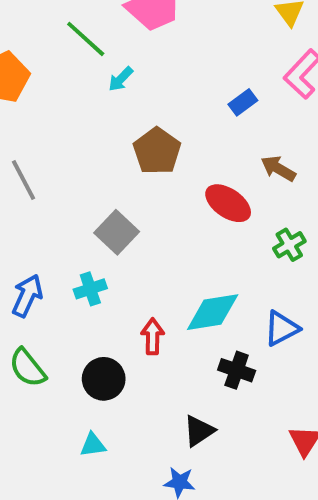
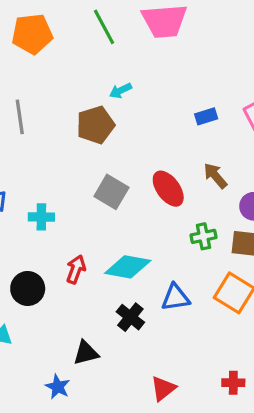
cyan arrow: (121, 79) -> (121, 91), moved
brown pentagon: (157, 151) -> (95, 125), moved
gray square: (117, 232) -> (111, 192), moved, turned -32

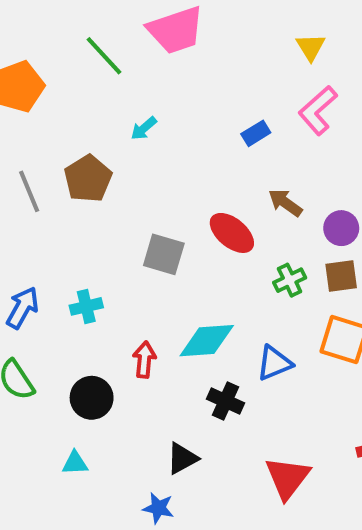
brown pentagon: (95, 125) -> (88, 179), moved
red triangle: (163, 388) -> (288, 478), size x1.4

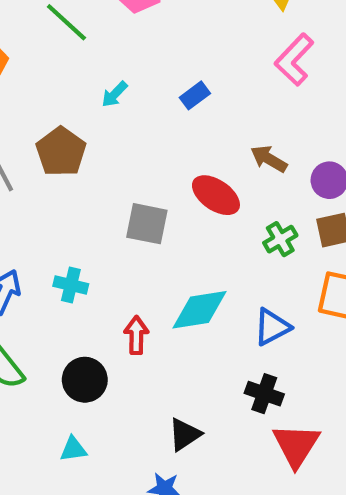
blue rectangle: (256, 133) -> (195, 95), moved
cyan cross: (86, 306) -> (71, 285), turned 32
black cross: (225, 401) -> (264, 394), moved

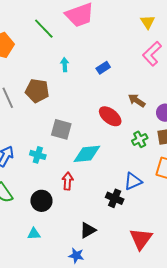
cyan arrow: (114, 94) -> (65, 65), turned 128
brown pentagon: (61, 152) -> (37, 91), turned -30
gray square: (147, 224) -> (61, 129), moved
cyan diamond: (199, 310) -> (87, 154), moved
black cross: (264, 394) -> (115, 198), moved

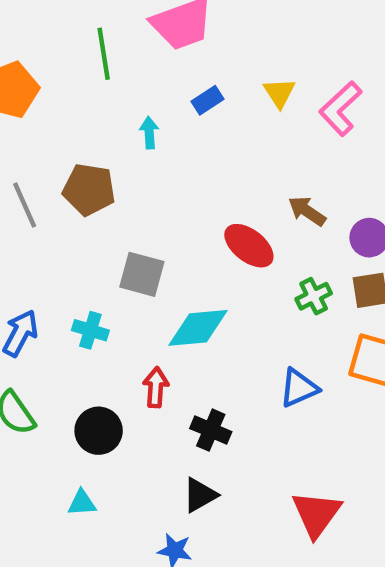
yellow triangle: (148, 22) -> (279, 93), moved
green line: (44, 29) -> (104, 54), turned 35
blue rectangle: (103, 68) -> (208, 100), moved
black cross: (115, 198) -> (211, 430), moved

